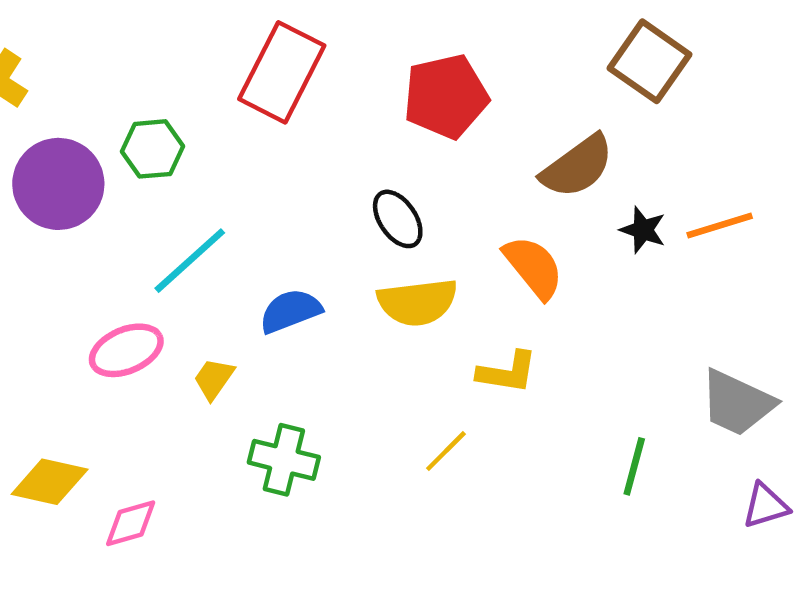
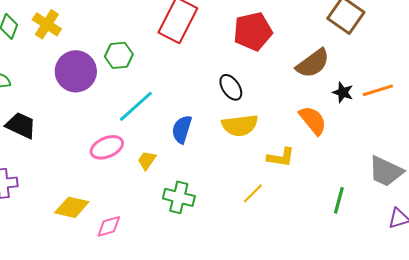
orange semicircle: (533, 267) -> (313, 120), moved
blue semicircle: (290, 311) -> (182, 129), turned -52

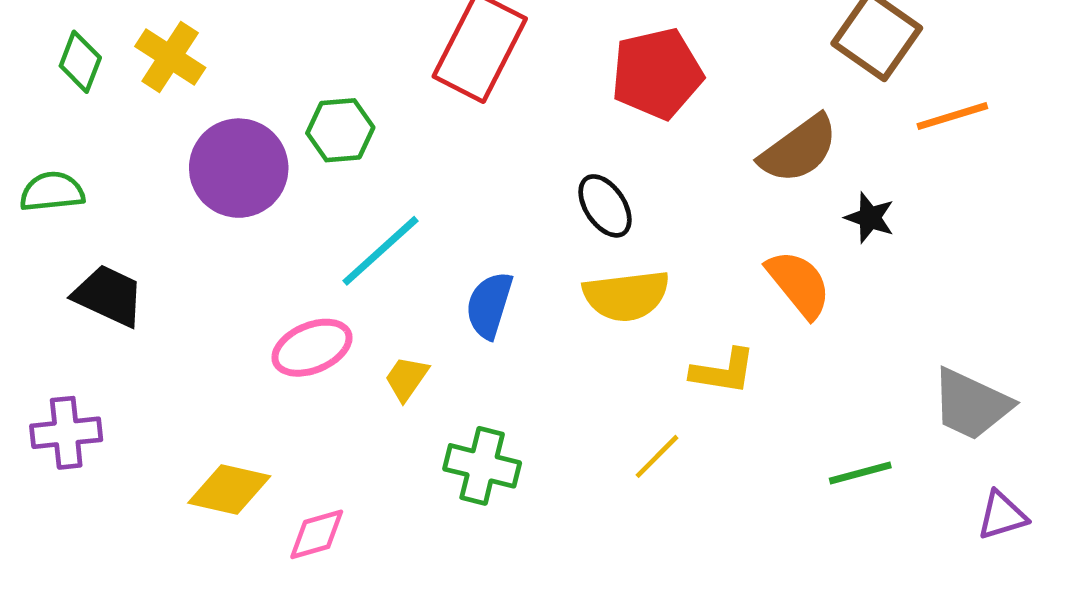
orange line: (378, 90) -> (952, 116), moved
green line: (339, 200) -> (860, 473), turned 60

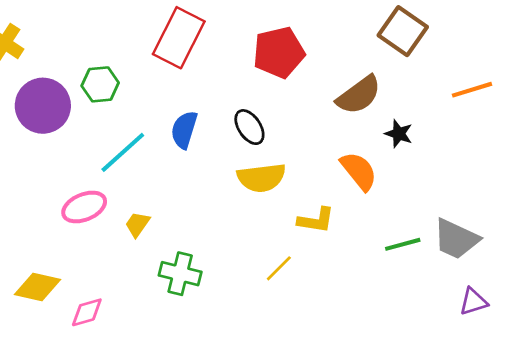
orange line: (952, 116) -> (472, 90), moved
blue semicircle: (489, 305) -> (184, 130), moved
green line: (860, 473) -> (403, 244), moved

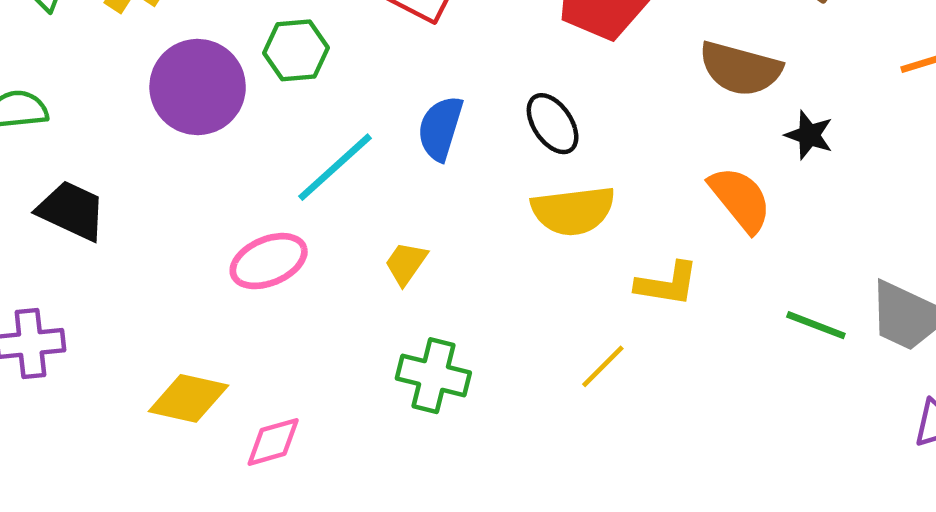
brown semicircle: (359, 95) -> (740, 69), turned 51
yellow trapezoid: (137, 224) -> (406, 263), moved
green line: (403, 244) -> (816, 325), turned 36

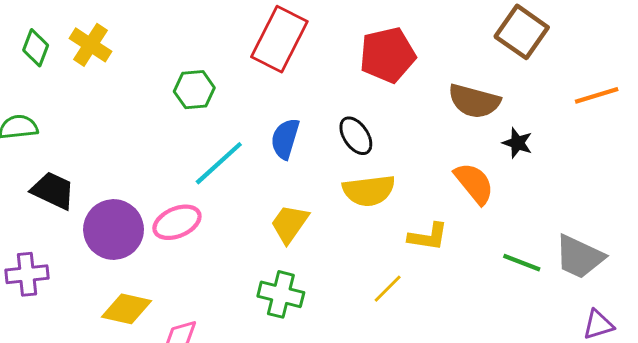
purple circle: (198, 87) -> (114, 229), moved
yellow trapezoid: (406, 263) -> (289, 224), moved, size x1.4

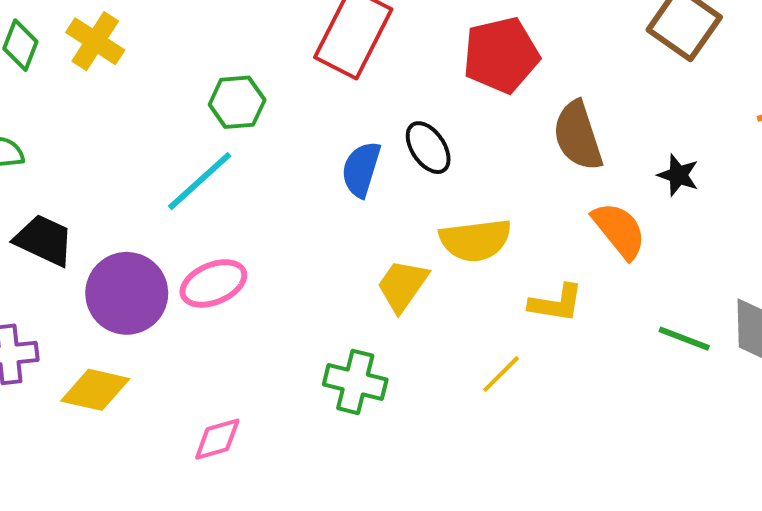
brown semicircle: (474, 101) -> (578, 136), moved, turned 57
black ellipse: (356, 136) -> (428, 148), moved
cyan line: (219, 163) -> (200, 181), moved
yellow trapezoid: (289, 224) -> (402, 285), moved
yellow diamond: (126, 309) -> (95, 390), moved

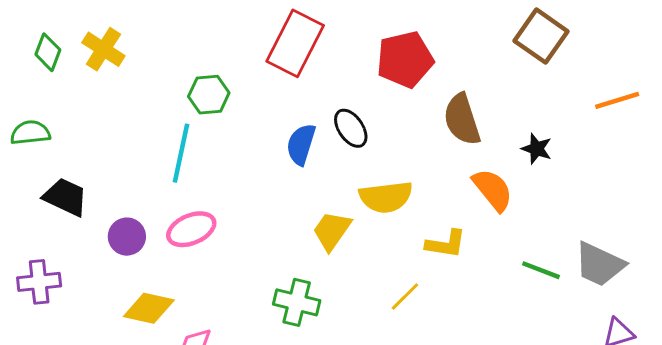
cyan line: (200, 181) -> (181, 153), turned -36
purple circle: (127, 293) -> (127, 237), size x0.6
yellow diamond: (95, 390) -> (149, 308), moved

